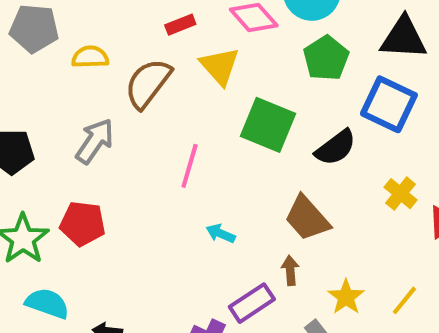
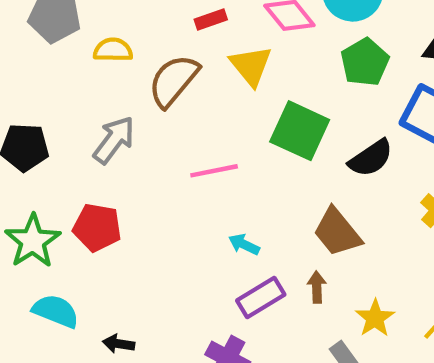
pink line: (190, 166) -> (214, 171), turned 60
purple rectangle: (252, 303) -> (261, 298), moved

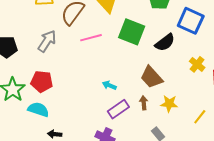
pink line: (214, 171) -> (91, 38), moved
cyan semicircle: (56, 311) -> (38, 110), moved
yellow star: (375, 318) -> (169, 104), moved, turned -30

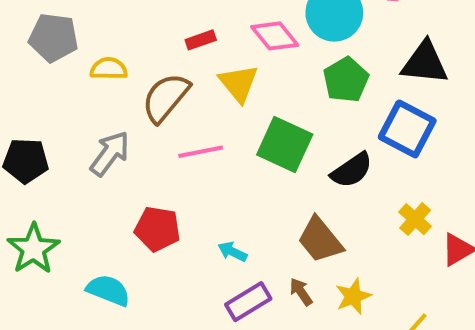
red pentagon: (42, 82) -> (157, 229), moved
brown arrow: (144, 103) -> (301, 292), turned -32
yellow star: (169, 104) -> (353, 296), turned -30
cyan semicircle: (38, 110) -> (108, 290), moved

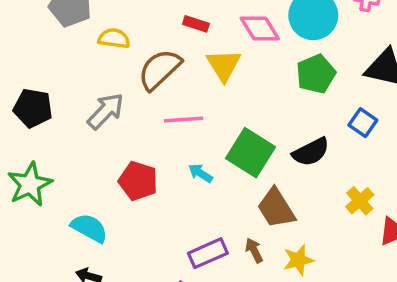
red rectangle: (201, 40) -> (196, 24), turned 30
blue square: (407, 129) -> (363, 123), size x0.6
green square: (285, 144) -> (250, 153), moved
cyan arrow: (232, 252) -> (200, 173), moved

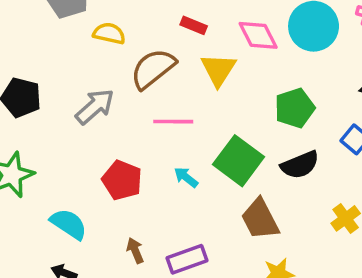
green pentagon: (316, 74) -> (295, 108), moved
brown arrow: (254, 250) -> (135, 251), moved

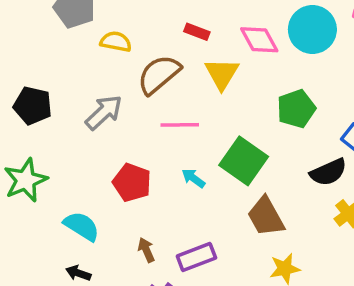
black semicircle: (300, 165) -> (328, 172), moved

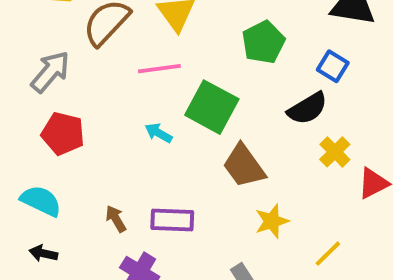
pink line: (180, 125) -> (159, 69), moved
red pentagon: (132, 183) -> (63, 134), moved
purple rectangle: (196, 257) -> (172, 220), turned 30

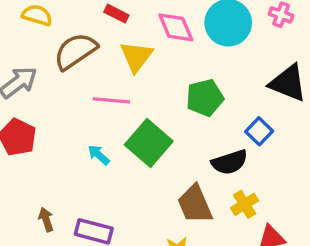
brown trapezoid: (244, 166) -> (195, 204), moved

